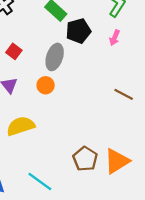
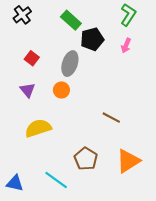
brown line: (124, 94) -> (111, 118), moved
brown pentagon: (85, 159) -> (86, 159), moved

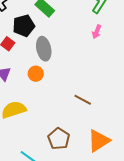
black pentagon: (92, 39) -> (24, 26), moved
gray ellipse: (70, 64) -> (44, 49), turned -30

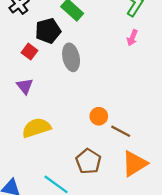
orange circle: (36, 74) -> (99, 116), moved
brown line: (83, 100) -> (121, 131), moved

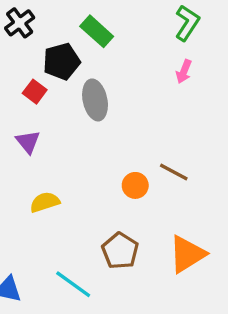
yellow semicircle: (36, 128) -> (45, 202), size x0.7
brown line: (121, 131) -> (174, 172), moved

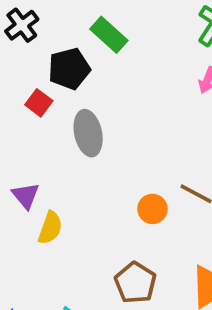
gray ellipse: (95, 100) -> (88, 133), moved
purple triangle: (28, 142) -> (26, 196), moved
yellow semicircle: (45, 202) -> (50, 228), turned 128

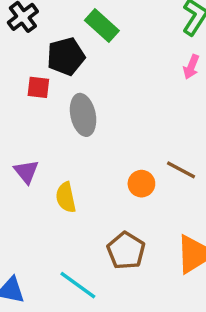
red square: (39, 103) -> (38, 87), turned -30
yellow semicircle: (50, 228) -> (66, 197), moved, turned 148

